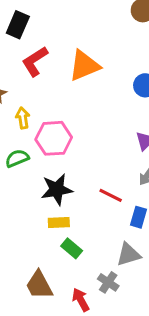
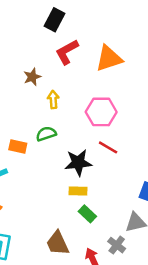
pink hexagon: (54, 138) -> (101, 112), moved
red line: (111, 195) -> (108, 147), moved

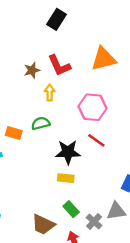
red L-shape: (67, 52) -> (59, 65), moved, turned -90
green rectangle: (87, 214) -> (71, 209), moved
brown trapezoid: (58, 243) -> (43, 225), turned -45
gray cross: (117, 245) -> (94, 221), moved

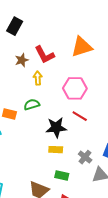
black rectangle: (57, 19) -> (15, 26), moved
green rectangle: (71, 209) -> (62, 175), turned -32
gray cross: (94, 221) -> (85, 157), moved

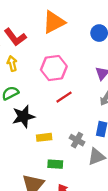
red line: (80, 116) -> (64, 97), turned -56
black star: (56, 128) -> (23, 116), moved

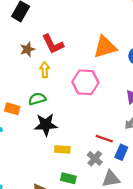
orange triangle: (54, 22) -> (105, 47), moved
red line: (64, 97) -> (104, 139), moved, turned 42

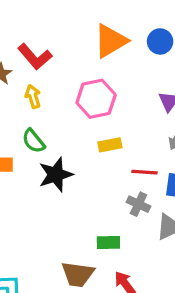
green semicircle: (37, 99) -> (33, 141), turned -98
yellow rectangle: (62, 149) -> (110, 145), moved

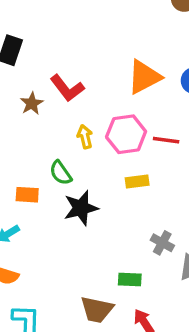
yellow arrow: (33, 96) -> (85, 137), moved
red line: (145, 172) -> (166, 140), moved

